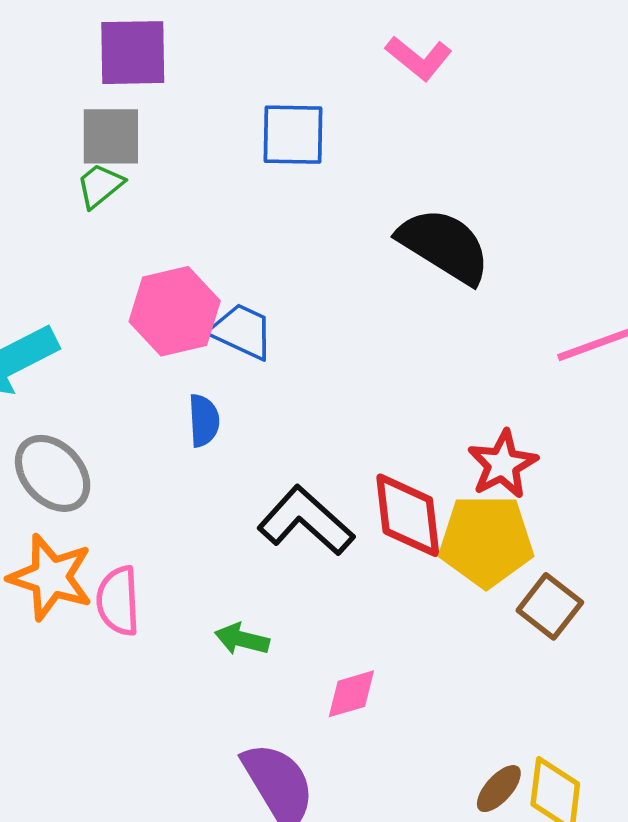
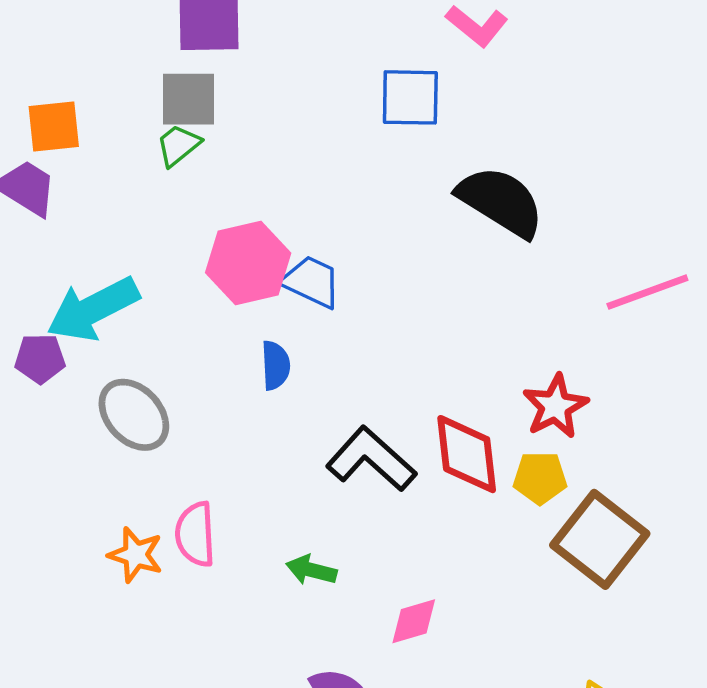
blue square: (293, 135) -> (410, 97), moved
yellow pentagon: (486, 541) -> (540, 478), size x0.6
orange star: (51, 577) -> (136, 555), moved, size x0.7
brown square: (550, 606) -> (600, 539), size x1.6

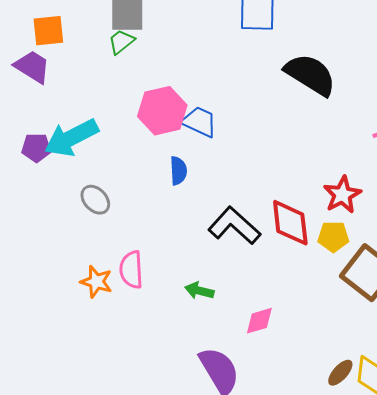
purple pentagon: (40, 359) -> (36, 148), moved
gray ellipse: (134, 415) -> (95, 200), size x0.7

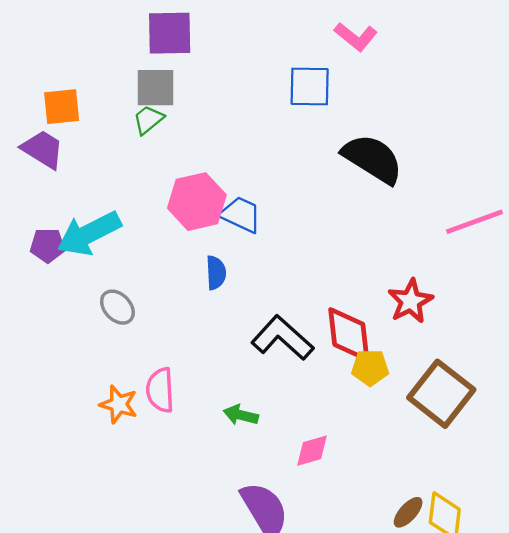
yellow pentagon: (333, 237) -> (370, 368), moved

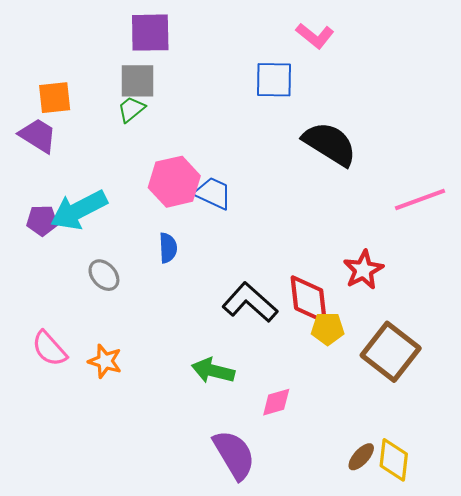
blue semicircle: (216, 273) -> (168, 248), moved
pink semicircle: (160, 390) -> (49, 349), moved, turned -39
green arrow: (241, 415) -> (213, 371), size x1.4

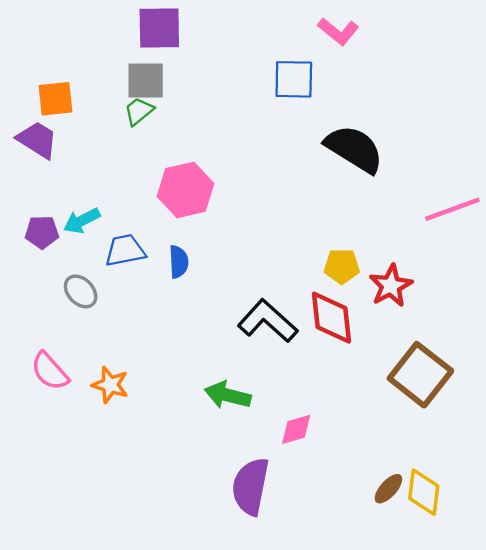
blue trapezoid: (213, 193) -> (125, 250), moved, turned -36
cyan arrow: (79, 210) -> (82, 221), size x0.6
gray ellipse: (104, 275) -> (81, 291), moved
yellow pentagon: (328, 329) -> (342, 266), moved
purple semicircle: (234, 455) -> (250, 486), turned -138

